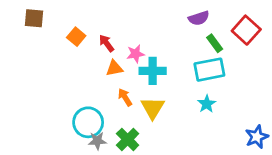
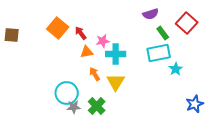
brown square: (34, 18) -> (12, 35), moved
orange square: (76, 37) -> (58, 28), size x1.5
cyan star: (207, 104) -> (176, 69), moved

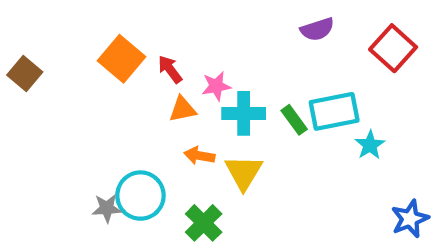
green rectangle: (163, 33) -> (294, 120), moved
brown square: (12, 35) -> (25, 73), turned 35
orange arrow: (95, 74) -> (199, 156), turned -48
gray star: (74, 107) -> (107, 208), moved

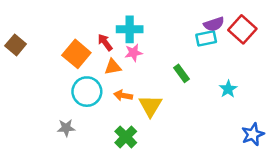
purple semicircle: (317, 29) -> (214, 24), moved
orange square: (122, 59) -> (76, 54), moved
cyan rectangle: (334, 111) -> (206, 38), moved, size x0.7
cyan cross: (244, 113) -> (130, 29), moved
cyan circle: (140, 196) -> (87, 92), moved

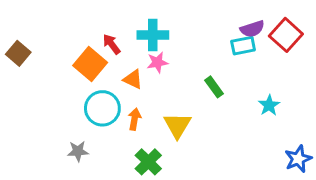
red arrow: (105, 42) -> (112, 44), moved
orange triangle: (113, 67) -> (133, 79), turned 36
orange arrow: (123, 95) -> (135, 119), moved, turned 90

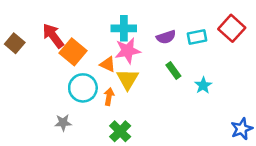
purple semicircle: (252, 29) -> (166, 37), moved
red arrow: (112, 44) -> (53, 36), moved, size x1.5
pink star: (157, 62) -> (128, 51), size x1.5
cyan star: (269, 105) -> (203, 85), moved
yellow triangle: (177, 125) -> (128, 79), moved

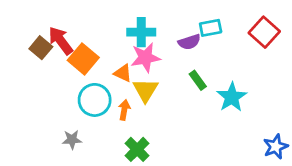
cyan rectangle: (197, 37) -> (211, 28), moved
brown square: (15, 43) -> (41, 48), moved
cyan star: (203, 85) -> (232, 97), size x1.5

